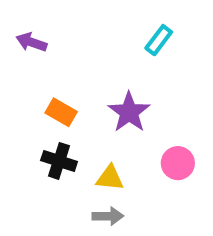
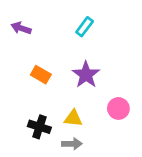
cyan rectangle: (159, 40) -> (85, 27), moved
black cross: (59, 161) -> (39, 127), moved

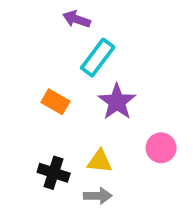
cyan rectangle: (85, 27) -> (98, 58), moved, size x1.4
purple arrow: (21, 28) -> (77, 19), moved

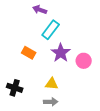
pink circle: (161, 148) -> (84, 61), moved
black cross: (54, 173) -> (15, 88), moved

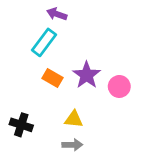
cyan rectangle: (51, 30) -> (44, 42), moved
orange rectangle: (29, 53) -> (52, 78), moved

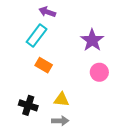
purple star: (87, 75) -> (92, 40), moved
black cross: (21, 125) -> (28, 105), moved

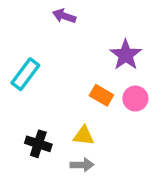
cyan rectangle: (37, 36) -> (25, 74), moved
orange rectangle: (44, 65) -> (101, 95), moved

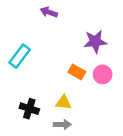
purple star: (126, 55) -> (95, 41), turned 30

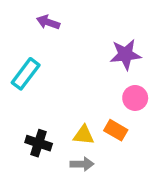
purple arrow: (49, 12) -> (48, 22), moved
orange rectangle: (77, 72) -> (116, 130), moved

